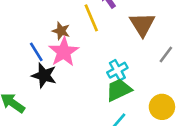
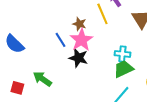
cyan cross: (117, 70) -> (122, 54), turned 35
black star: (44, 75) -> (78, 58), moved

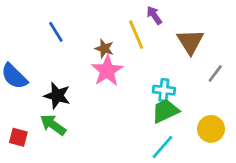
blue line: (60, 40) -> (56, 32), moved
black star: (78, 58) -> (57, 96), moved

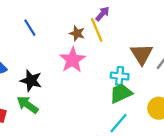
purple arrow: (154, 15) -> (102, 14), moved, turned 77
brown triangle: (190, 42) -> (142, 54), moved
brown star: (104, 49) -> (77, 33), moved

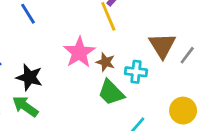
brown star: (77, 33) -> (106, 62), moved
green trapezoid: (121, 93) -> (111, 93), moved, turned -110

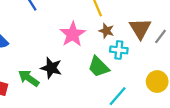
brown star: (106, 62) -> (106, 31), moved
black star: (29, 77) -> (51, 68), moved

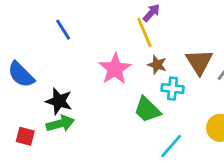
black star: (51, 68) -> (59, 101), moved
green arrow: (29, 78) -> (60, 124), turned 130

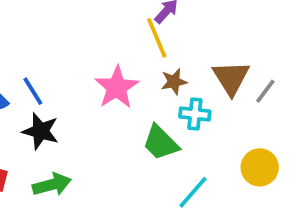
blue line: (63, 30) -> (33, 91), moved
brown star: (157, 65) -> (174, 82), turned -30
green arrow: (60, 124) -> (52, 185), moved

